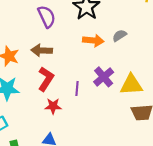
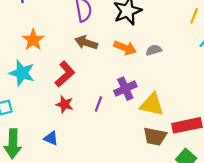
brown arrow: (42, 50) -> (86, 43), moved
purple line: (77, 88) -> (98, 104), moved

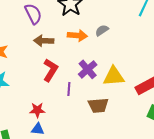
red L-shape: (65, 74) -> (50, 70), moved
red star: (65, 104) -> (37, 110), moved
brown trapezoid: (155, 136) -> (98, 105), moved

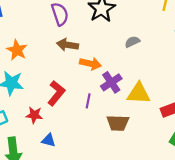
orange arrow: (77, 35) -> (90, 64), moved
red L-shape: (50, 70) -> (56, 93), moved
red star: (37, 110) -> (34, 115), moved

